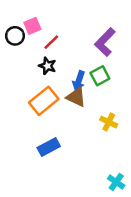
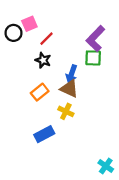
green square: (100, 76) -> (93, 58), moved, turned 30
orange rectangle: (44, 101) -> (40, 92), size x0.7
yellow cross: (109, 122) -> (66, 111), moved

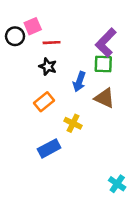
red line: (46, 39) -> (52, 43), turned 42
brown triangle: (69, 89) -> (105, 98), moved

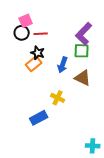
black circle: (15, 36) -> (22, 33), moved
orange rectangle: (44, 102) -> (34, 64), moved
cyan cross: (117, 184) -> (93, 146), turned -32

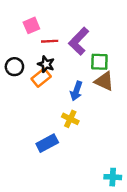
black circle: (22, 33) -> (14, 67), moved
purple L-shape: (84, 34) -> (79, 41), moved
blue arrow: (63, 65) -> (76, 91), moved
brown triangle: (83, 78) -> (104, 81), moved

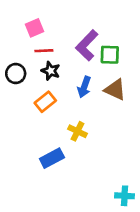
red line: (50, 41) -> (44, 51), moved
green square: (99, 62) -> (110, 55), moved
orange rectangle: (41, 78) -> (45, 102), moved
blue arrow: (76, 91) -> (84, 87), moved

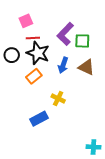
black star: (51, 71) -> (38, 53), size x1.6

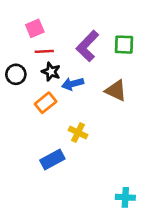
green square: (82, 41) -> (124, 45), moved
black star: (38, 53) -> (51, 72), size x0.6
blue arrow: (63, 65) -> (73, 84), moved, turned 56

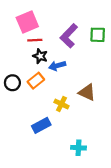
pink square: (35, 28) -> (27, 22), size x1.5
black circle: (16, 74) -> (12, 83), moved
brown triangle: (116, 91) -> (87, 92), moved
cyan cross: (125, 197) -> (78, 148), moved

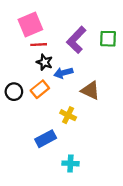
brown triangle: (87, 92) -> (90, 90), moved
cyan cross: (78, 148) -> (70, 163), moved

